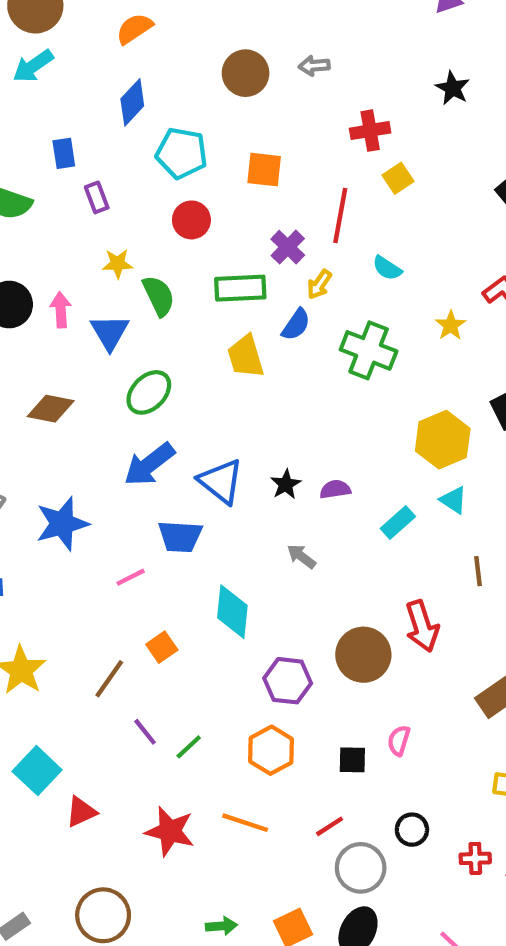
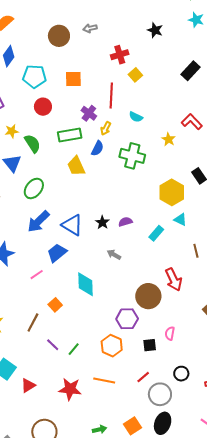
blue trapezoid: (180, 536) -> (57, 253), turned 145
purple hexagon: (288, 681) -> (127, 319), moved

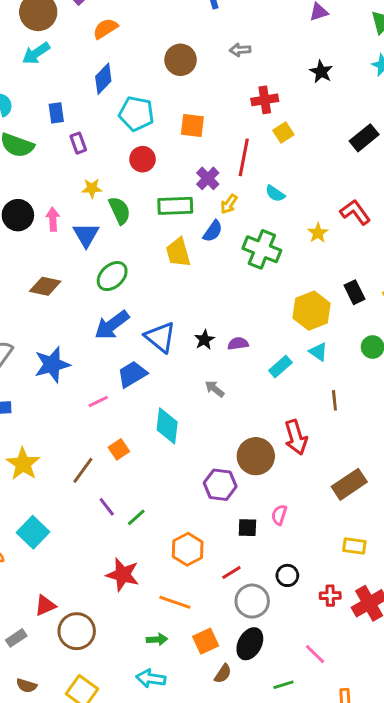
gray arrow: (90, 28) -> (240, 50), moved
orange hexagon: (112, 346) -> (188, 549), moved
orange line: (104, 380) -> (175, 602), moved
red triangle: (28, 385) -> (45, 605), moved

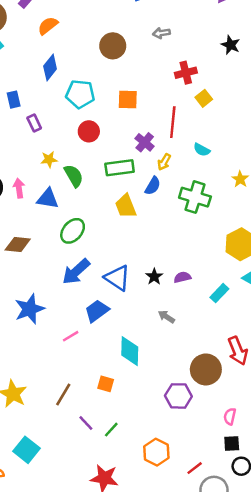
blue triangle: (86, 235) -> (48, 199), turned -45
orange square: (119, 449) -> (106, 384), moved, turned -35
black square: (247, 528) -> (232, 444), moved

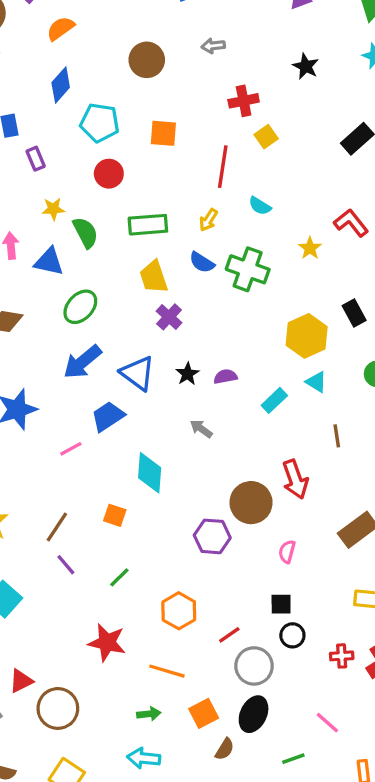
purple cross: (145, 142) -> (169, 317), moved
blue semicircle: (153, 186) -> (202, 262), moved, turned 90
pink semicircle: (230, 416) -> (287, 552), moved
purple line: (86, 423) -> (66, 565), moved

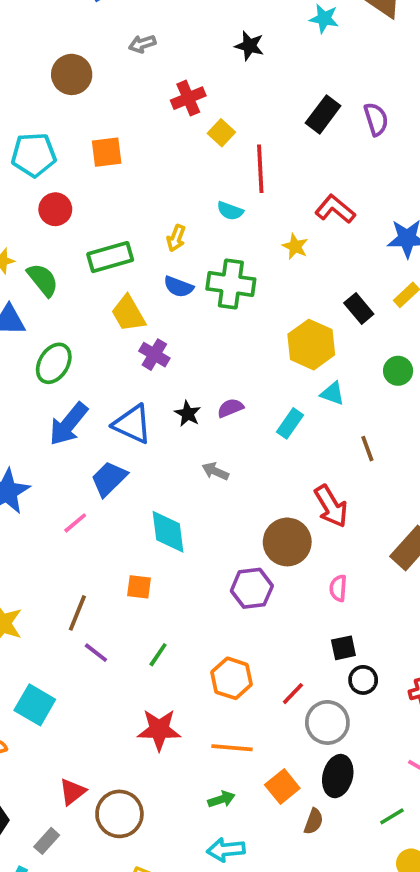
red line: (223, 167) -> (260, 169), moved

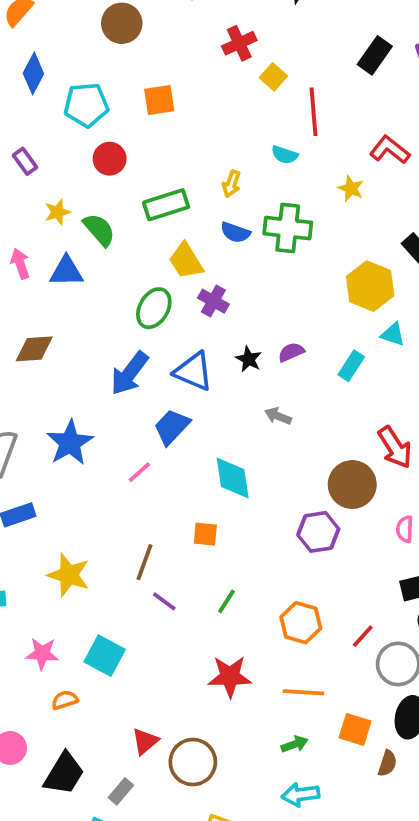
green ellipse: (54, 363) -> (154, 308), moved
orange square: (282, 787) -> (355, 729), turned -32

